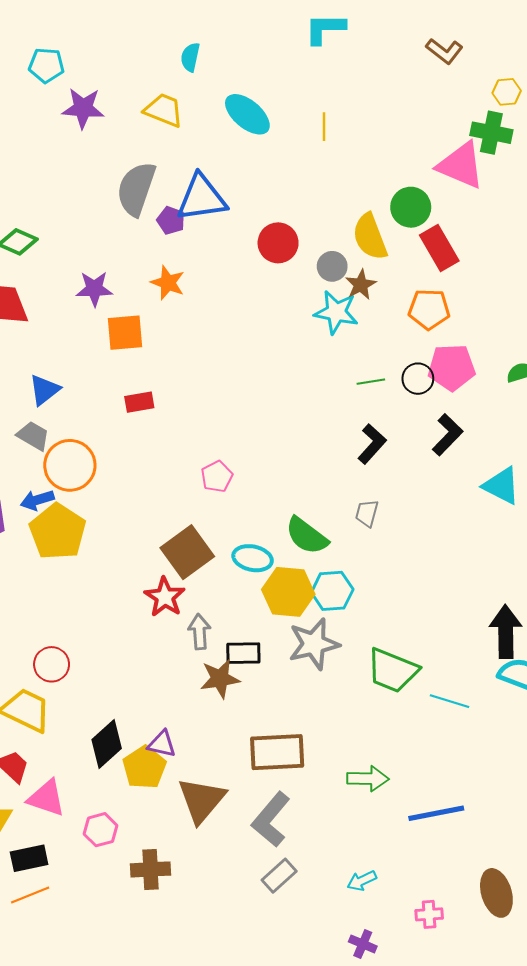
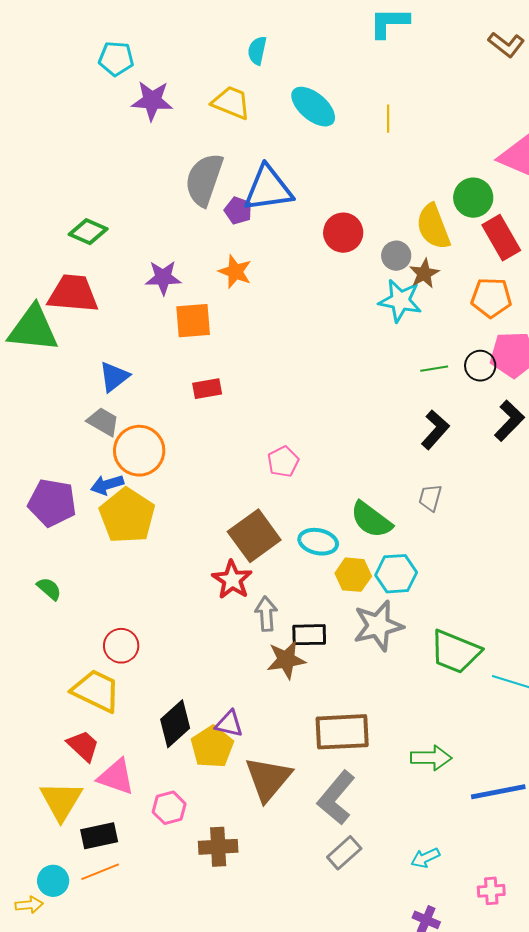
yellow hexagon: (288, 592) -> (353, 575), size x0.7

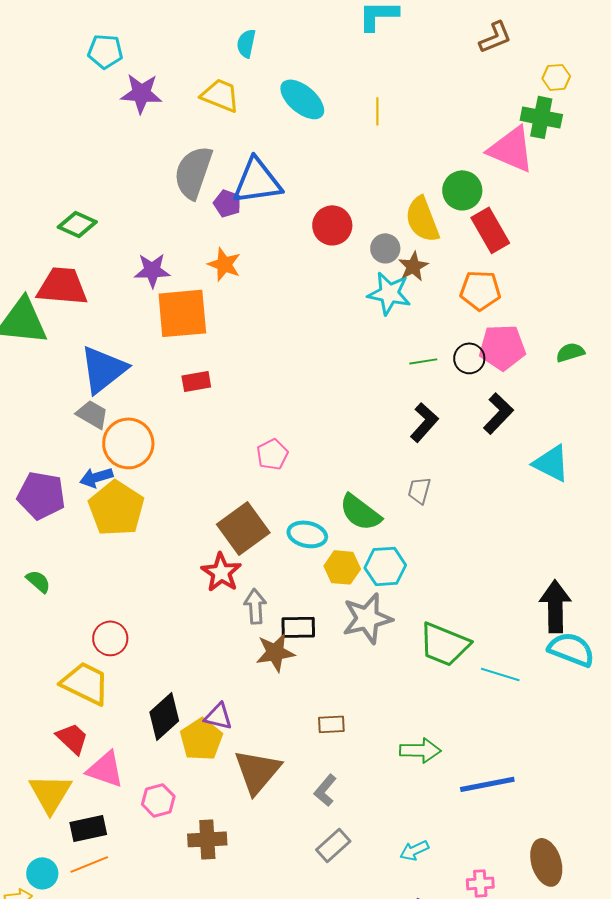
brown L-shape: (506, 45) -> (495, 37), turned -60
orange square: (193, 321) -> (182, 313), size x1.4
blue triangle: (114, 377) -> (103, 369), size x1.6
brown rectangle: (342, 732) -> (331, 724), size x0.5
gray L-shape: (336, 798) -> (325, 790), size x0.6

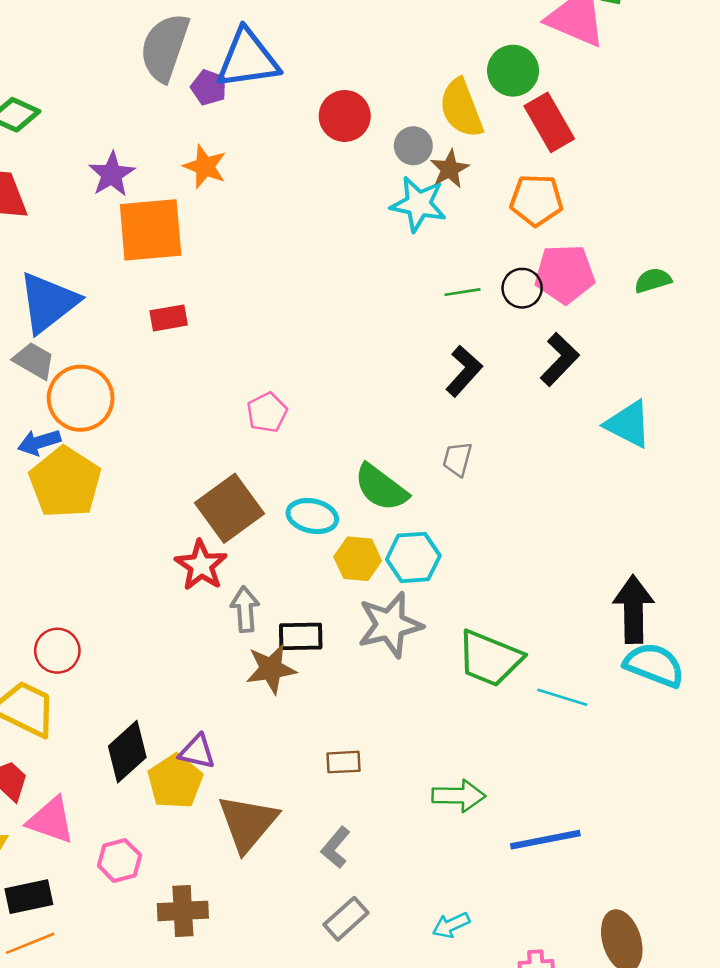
purple star: (152, 270) -> (112, 174), turned -30

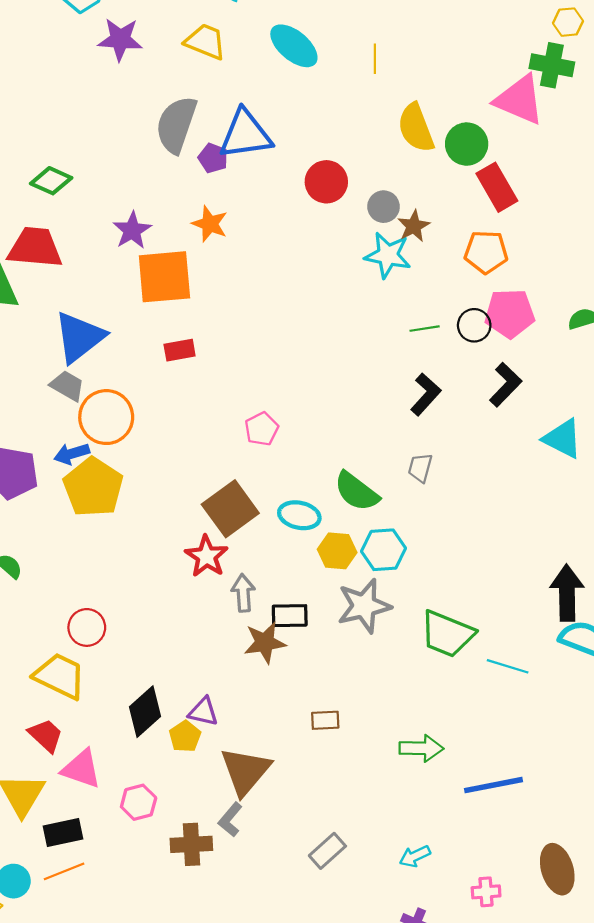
yellow semicircle: (461, 108) -> (416, 128), moved
yellow pentagon: (175, 781) -> (185, 736), size x0.7
gray L-shape: (336, 847) -> (230, 820), moved

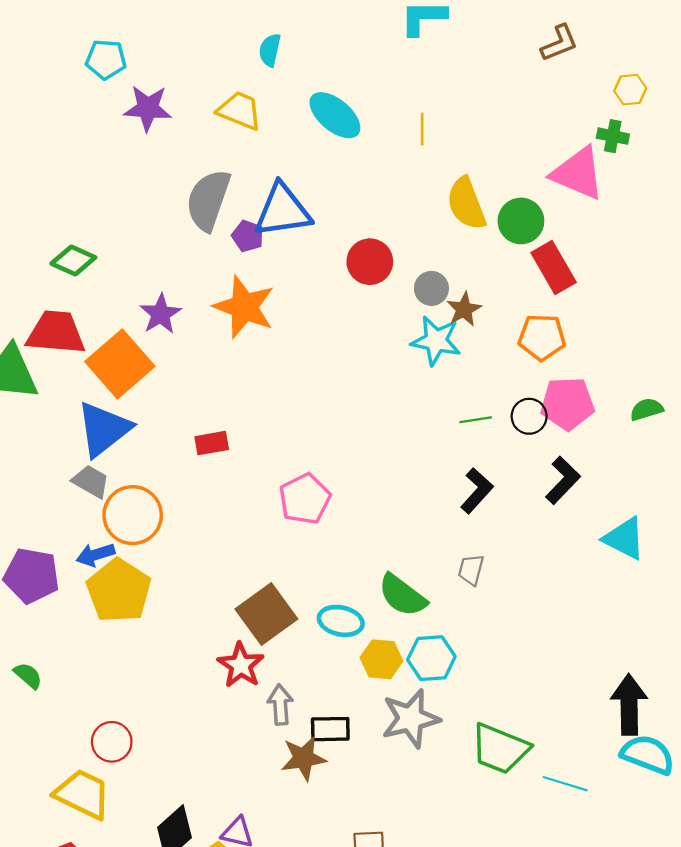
green cross: (552, 65) -> (613, 136), size x0.7
orange star: (210, 224) -> (244, 307), size x1.6
orange square: (164, 277) -> (120, 364), moved, turned -36
pink pentagon: (262, 429) -> (305, 499), moved, size x1.4

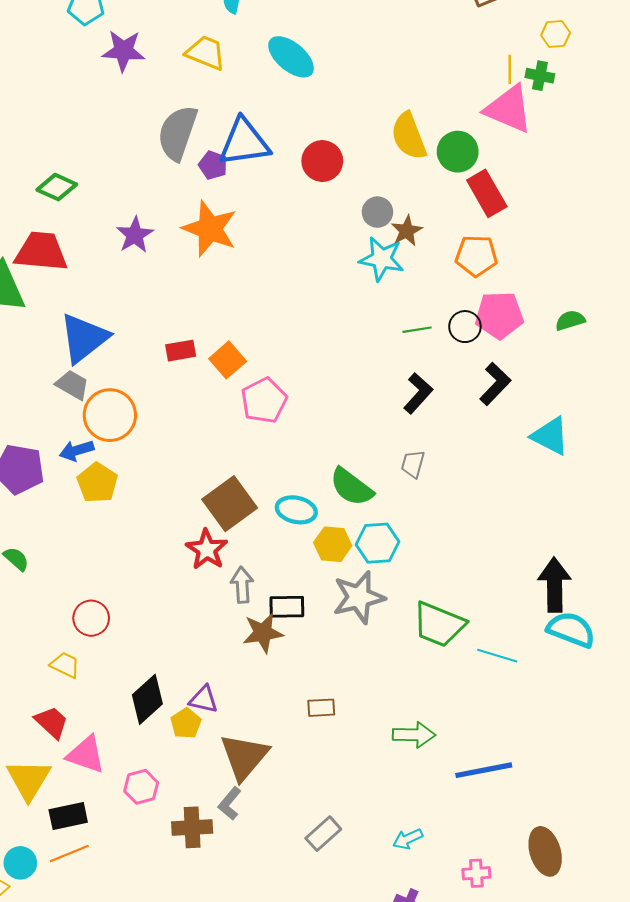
yellow line: (422, 129) -> (510, 69), moved
red circle: (370, 262) -> (322, 161), moved
orange square: (120, 364) -> (228, 360), moved, size x0.6
yellow pentagon: (119, 591) -> (97, 483), size x0.7
yellow trapezoid: (83, 794) -> (65, 665), size x0.6

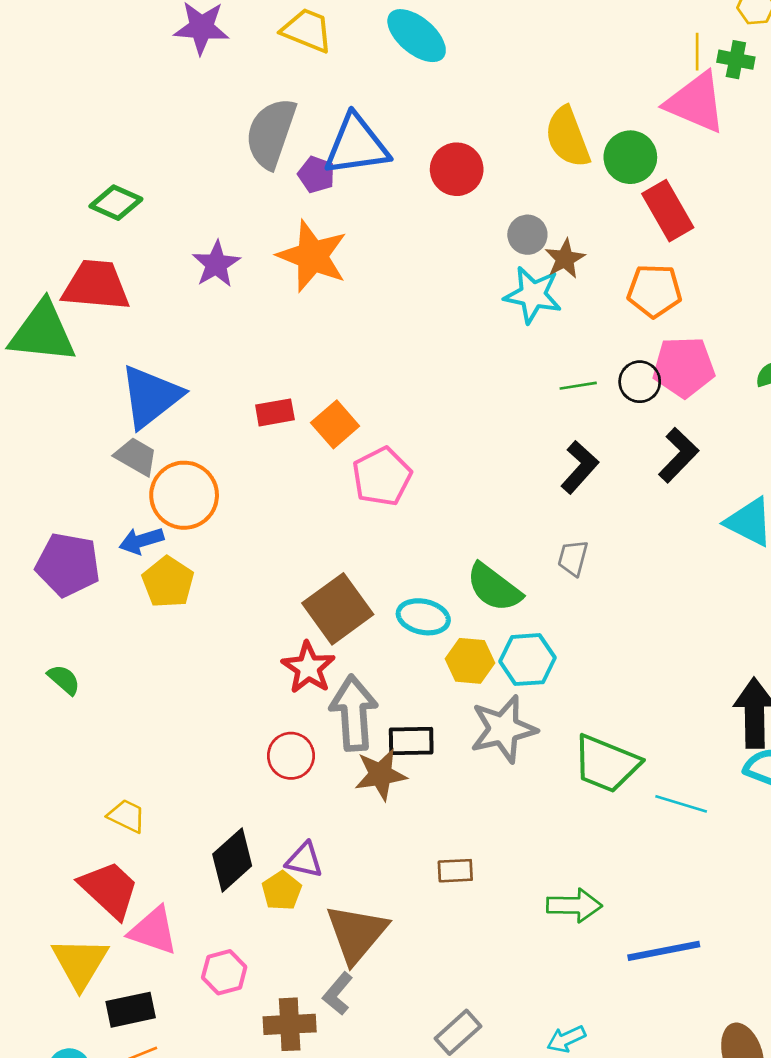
gray arrow: (242, 585) -> (354, 713), size x1.6
red circle: (91, 618) -> (291, 756), moved
red trapezoid: (52, 722) -> (109, 889), size x1.4

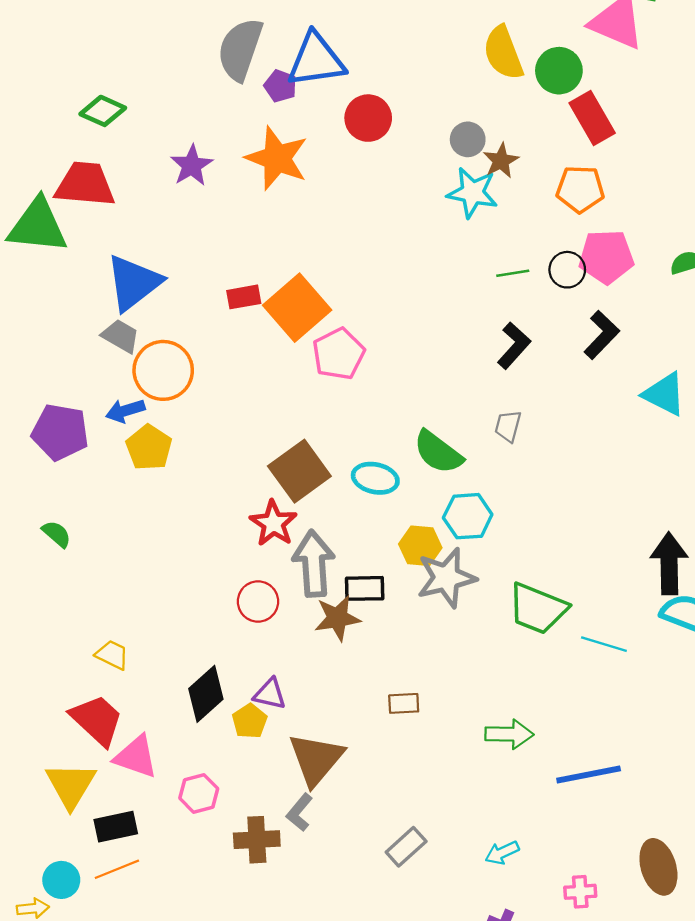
red circle: (457, 169) -> (368, 118), moved
orange square: (335, 424) -> (297, 308), size x1.6
yellow hexagon: (470, 661) -> (420, 546), moved

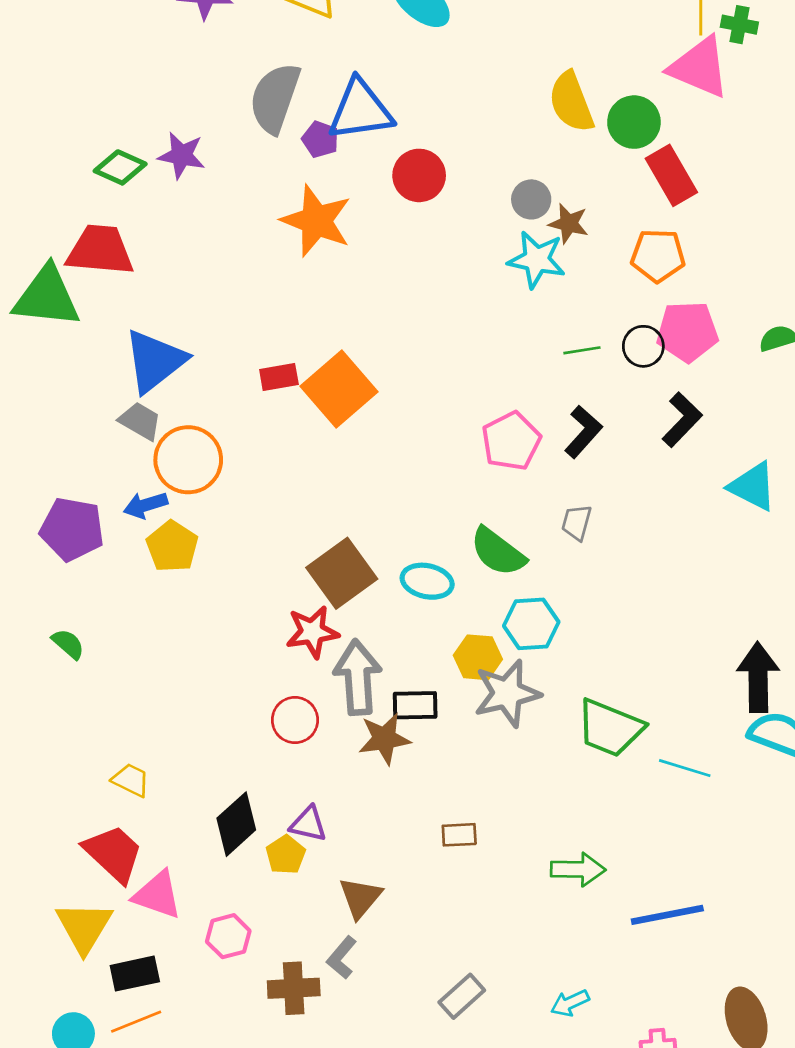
brown star: (501, 161) -> (569, 223), turned -30
purple star: (192, 165) -> (182, 155), moved, turned -30
pink pentagon: (339, 354) -> (511, 441), moved
red star: (273, 523) -> (312, 632), turned 30
brown triangle: (316, 759) -> (360, 898), size x0.7

